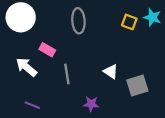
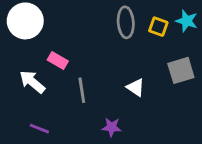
gray ellipse: (78, 21) -> (126, 22), moved
gray square: (137, 85) -> (181, 70), moved

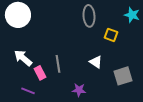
yellow square: (158, 27) -> (111, 35), moved
pink rectangle: (58, 61) -> (40, 73), moved, turned 32
gray square: (181, 70) -> (123, 76), moved

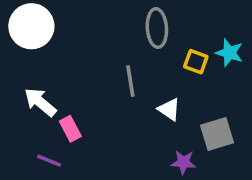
cyan star: (132, 15) -> (229, 53), moved
gray line: (58, 64) -> (130, 81), moved
purple star: (79, 90) -> (183, 162), moved

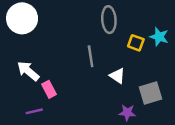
purple line: (49, 161) -> (34, 111), turned -35

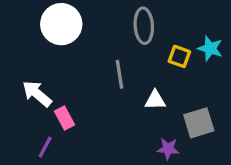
white circle: (22, 18) -> (61, 24), moved
white triangle: (117, 76) -> (155, 100), turned -35
purple line: (34, 111) -> (45, 147), turned -49

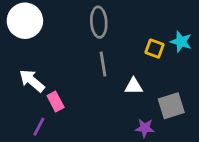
white circle: (61, 24) -> (25, 21), moved
gray ellipse: (144, 26) -> (99, 22), moved

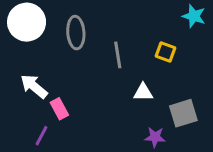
gray ellipse: (99, 22) -> (76, 33), moved
cyan star: (181, 42) -> (194, 16), moved
gray line: (103, 64) -> (118, 55), moved

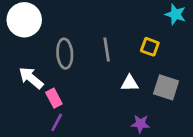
gray ellipse: (76, 33) -> (65, 54), moved
gray square: (183, 113) -> (166, 87), moved, turned 35
purple line: (41, 136) -> (57, 122), moved

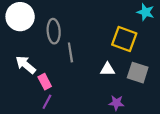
yellow square: (150, 47) -> (124, 39), size x1.6
gray line: (107, 49) -> (70, 52), moved
gray ellipse: (65, 54) -> (54, 31), moved

